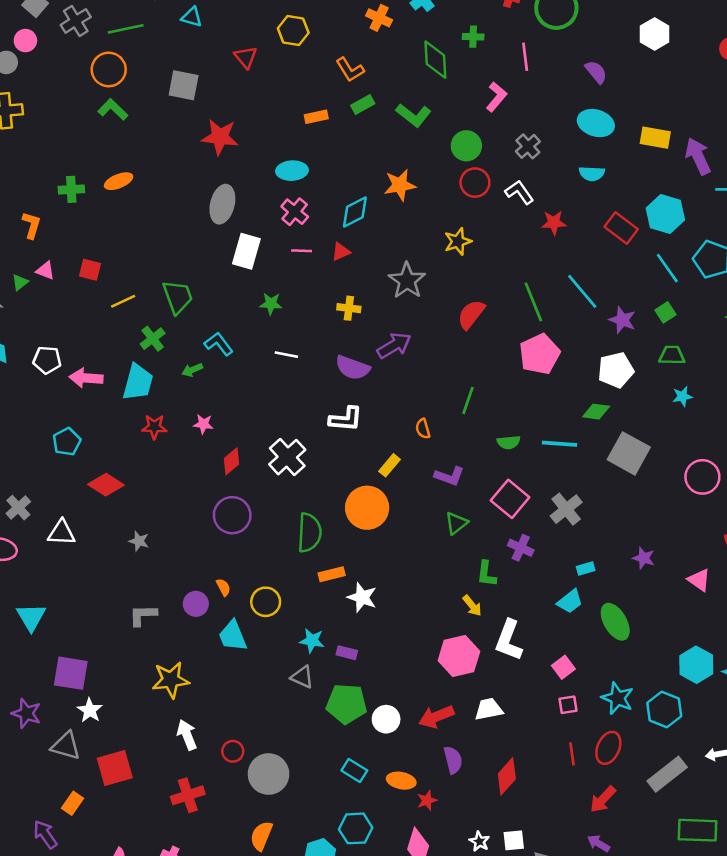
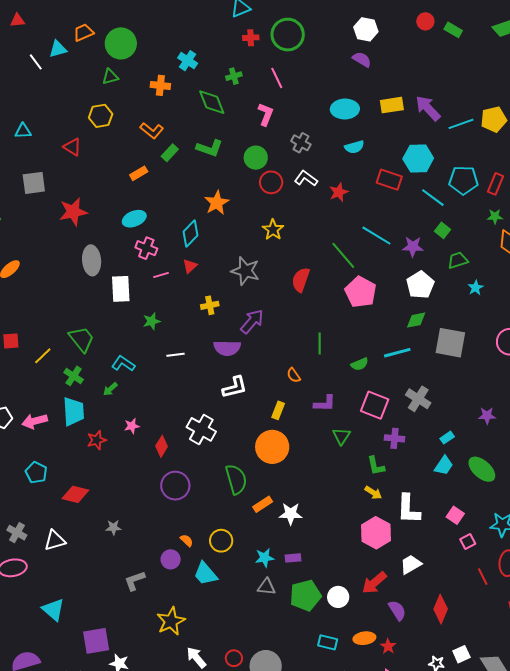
purple semicircle: (596, 72) -> (362, 59), moved

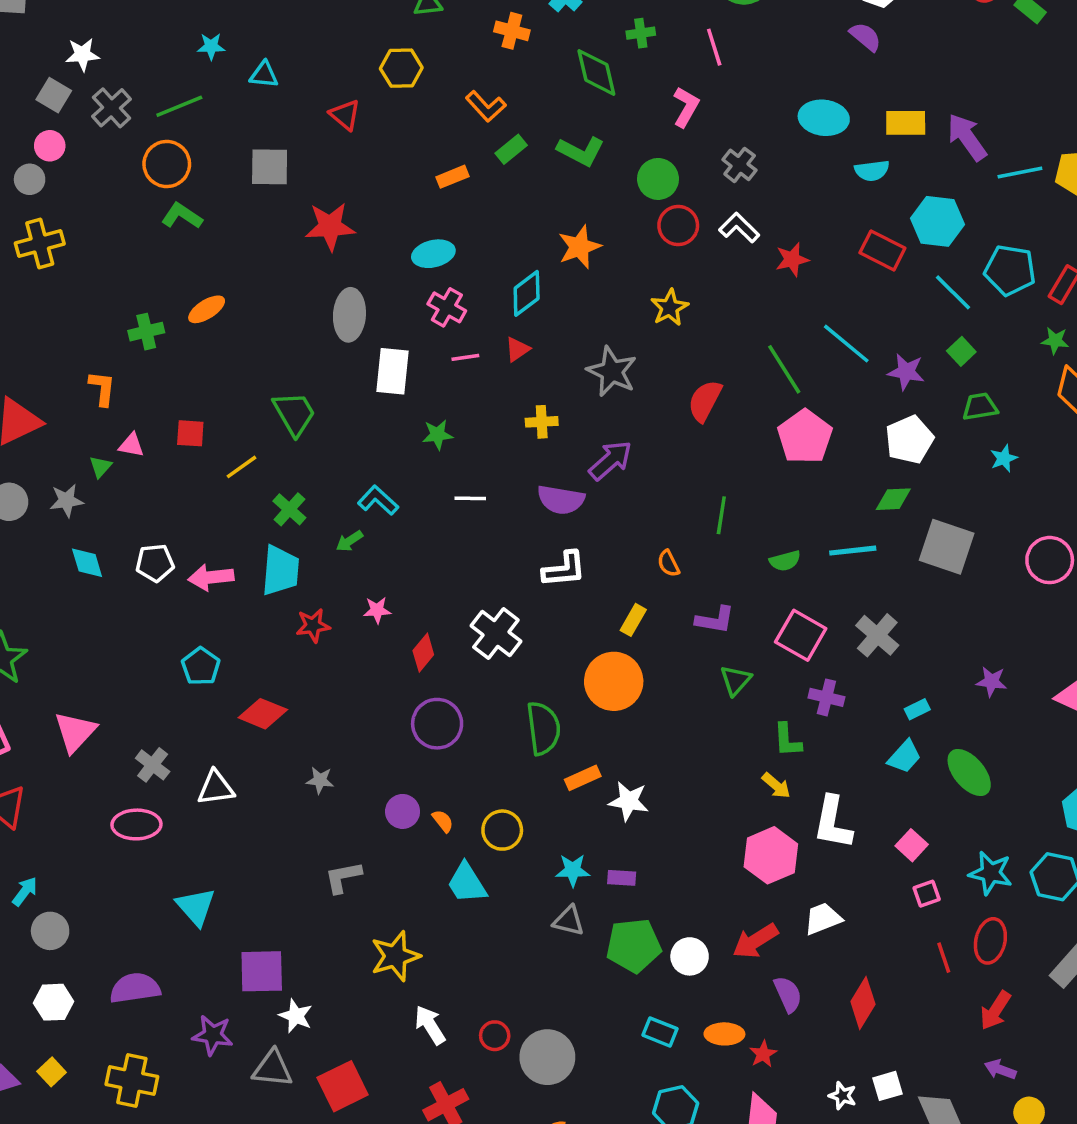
cyan semicircle: (354, 147) -> (872, 171), moved
green trapezoid: (82, 339) -> (294, 414), moved
purple circle: (171, 559) -> (403, 811), moved

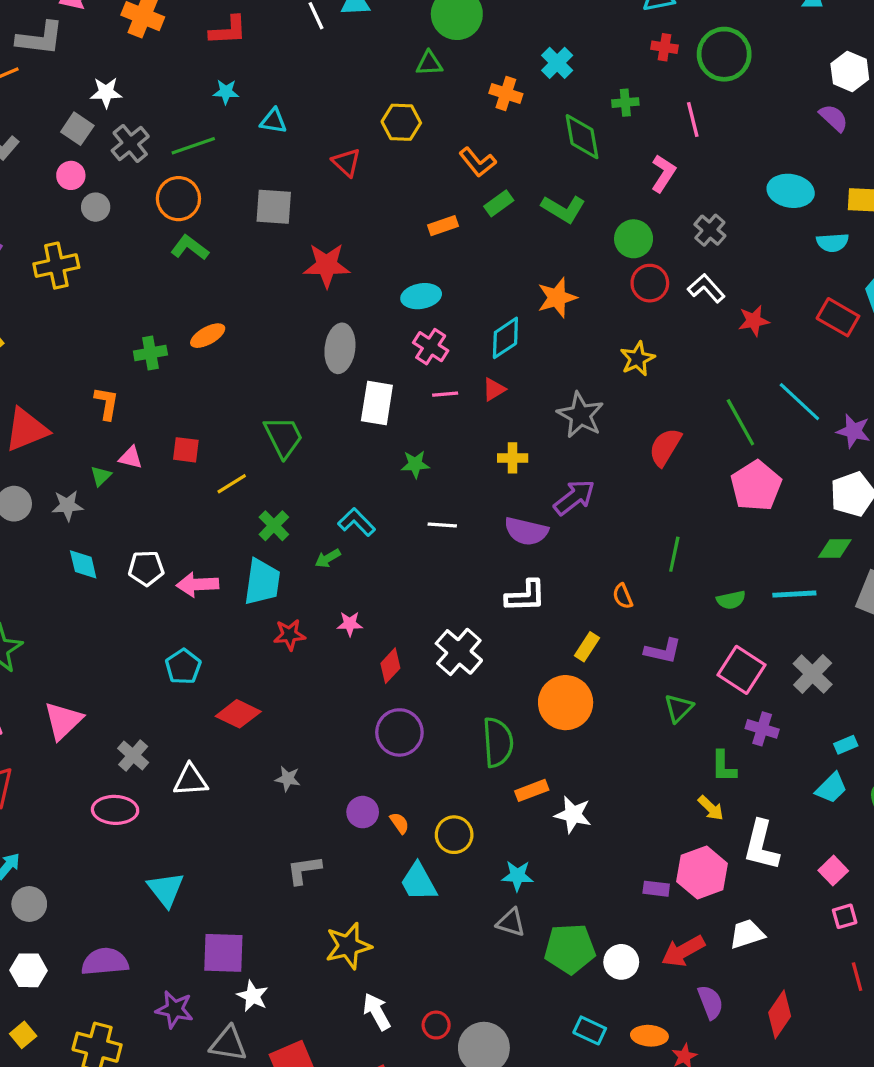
gray circle: (30, 179) -> (96, 207), moved
purple rectangle: (622, 878) -> (656, 889), moved

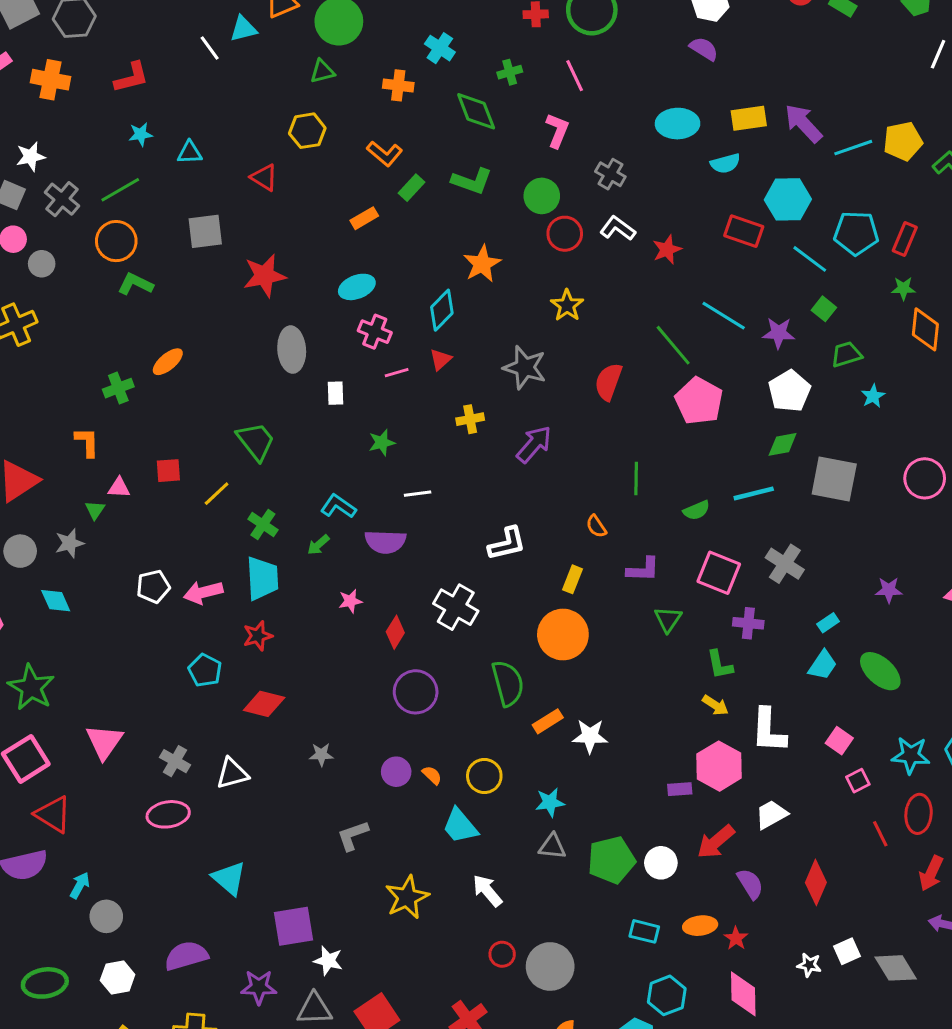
white rectangle: (377, 403) -> (336, 393), size x0.6
purple semicircle: (526, 531) -> (385, 542), moved
cyan diamond: (83, 564) -> (56, 601), moved
red star: (290, 635) -> (258, 636), moved
white arrow: (377, 1012) -> (487, 891), moved

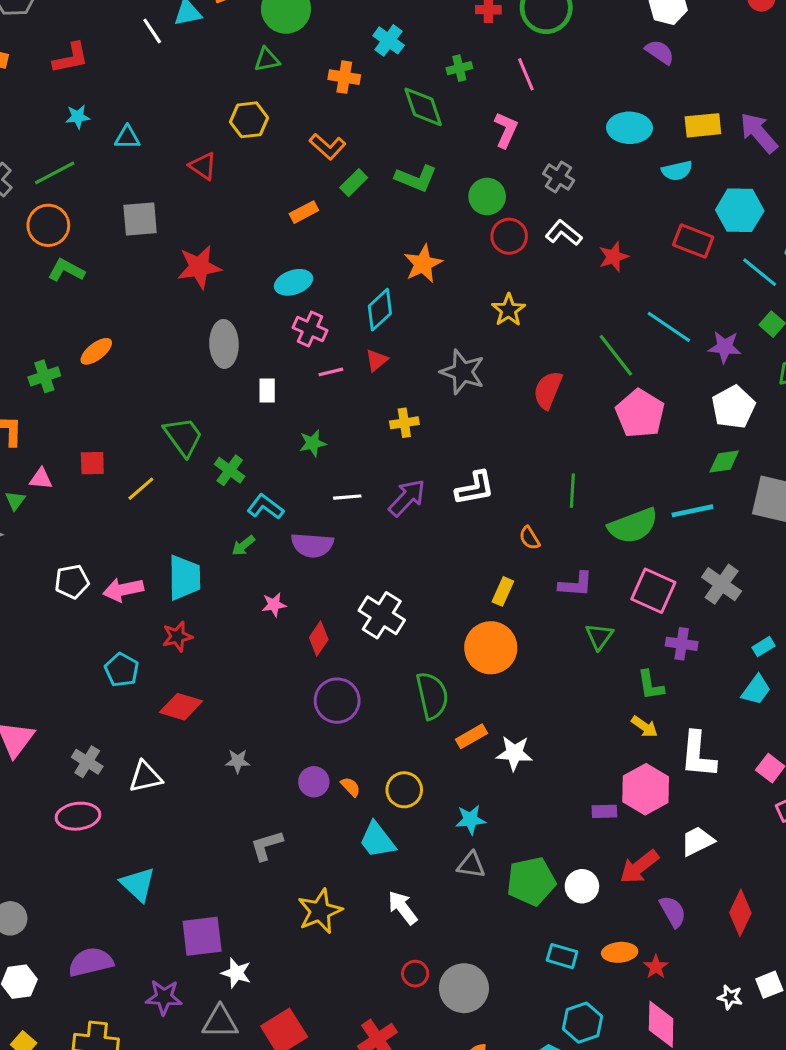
purple arrow: (534, 444) -> (407, 498), moved
green semicircle: (696, 510) -> (633, 526), size x1.8
green cross: (263, 524) -> (230, 470), moved
white L-shape: (507, 544) -> (475, 488), moved

